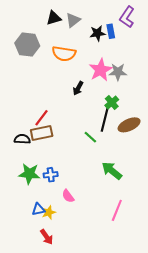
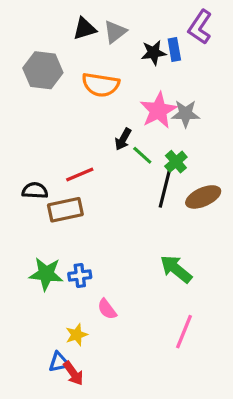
red line: (42, 118) -> (80, 174), moved, turned 30
green line: (90, 137) -> (142, 155), moved
black semicircle: (22, 139) -> (35, 191), moved
blue triangle: (38, 209) -> (59, 362), moved

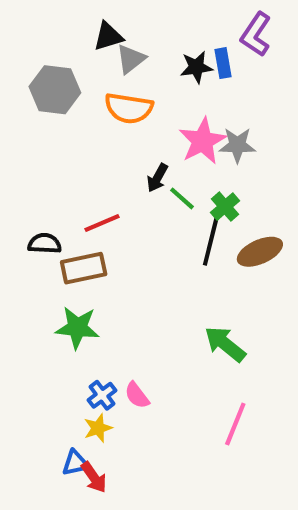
gray triangle: (115, 32) -> (131, 59), moved
green star: (46, 274) -> (77, 328), moved
blue cross: (80, 275) -> (102, 395), moved, turned -30

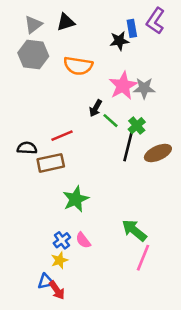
gray triangle: (131, 59) -> (33, 25), moved
blue rectangle: (223, 63) -> (132, 28), moved
green star: (77, 328) -> (76, 199), moved, turned -30
green arrow: (225, 344) -> (134, 230), moved

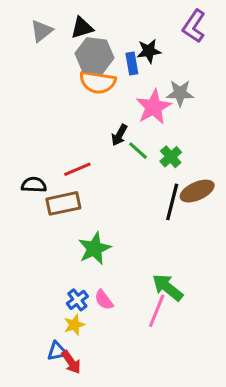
blue rectangle: (132, 28) -> (132, 63), moved
gray hexagon: (33, 54) -> (94, 56), moved
gray star: (144, 88) -> (180, 93), moved
black line: (128, 147) -> (172, 202), moved
pink line: (143, 258) -> (157, 311), moved

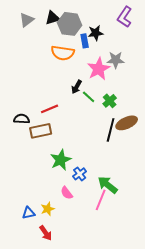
gray hexagon: (94, 56) -> (70, 24), moved
blue cross: (77, 300) -> (80, 174), moved
blue triangle: (57, 351) -> (29, 213), moved

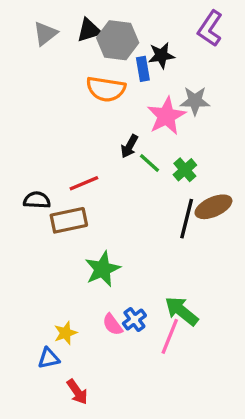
blue cross: (80, 174) -> (134, 320), moved
yellow star: (48, 209) -> (65, 333), moved

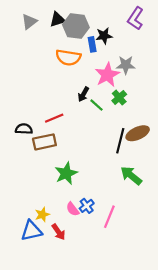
green cross: (185, 170) -> (119, 98), moved
green arrow: (182, 311) -> (131, 176), moved
blue triangle: (49, 358) -> (31, 231), size x1.5
red arrow: (77, 392) -> (59, 232), moved

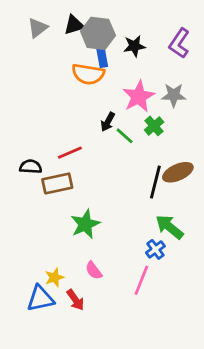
purple L-shape: (135, 18) -> (179, 43), moved
blue rectangle: (92, 44) -> (102, 57), moved
gray star: (126, 65) -> (174, 95), moved
blue cross: (87, 206) -> (155, 249), moved

